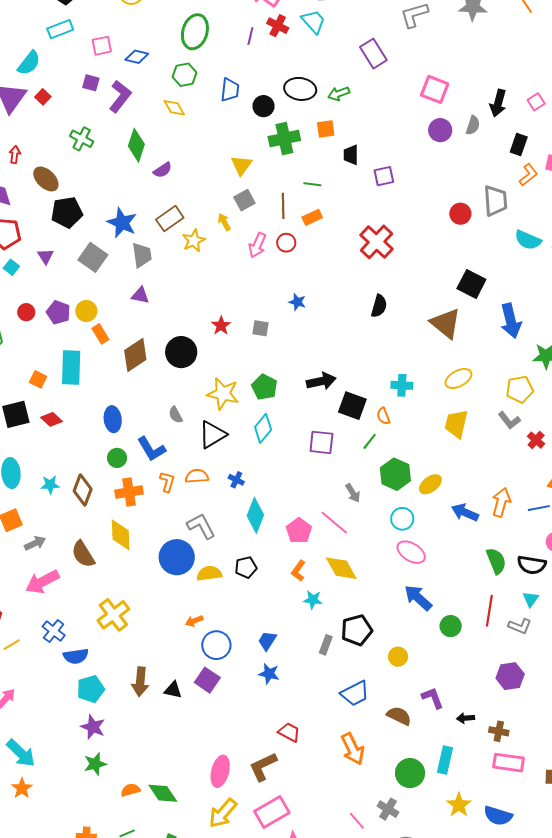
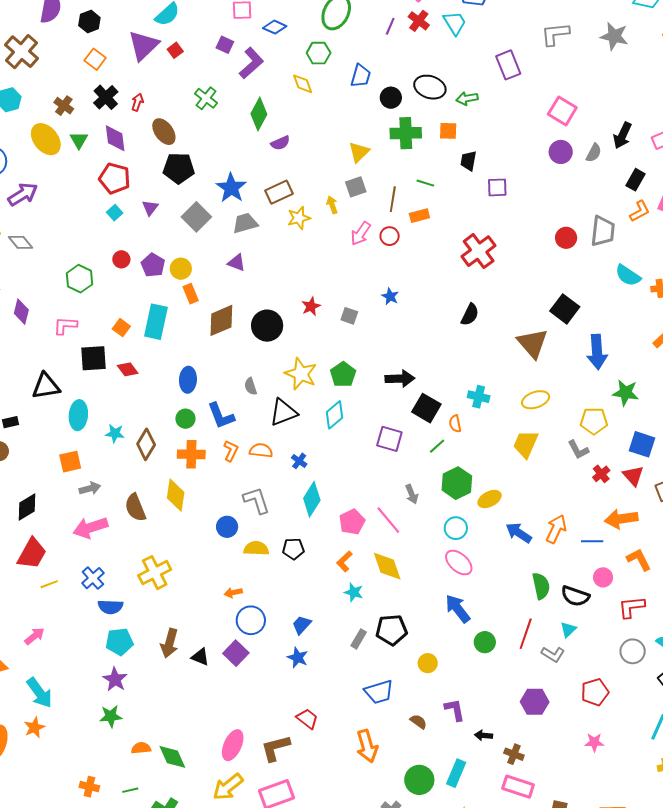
gray trapezoid: (142, 255) -> (245, 223), turned -108
blue circle: (177, 557) -> (227, 527), size x0.6
brown semicircle: (399, 716) -> (418, 722), size x0.7

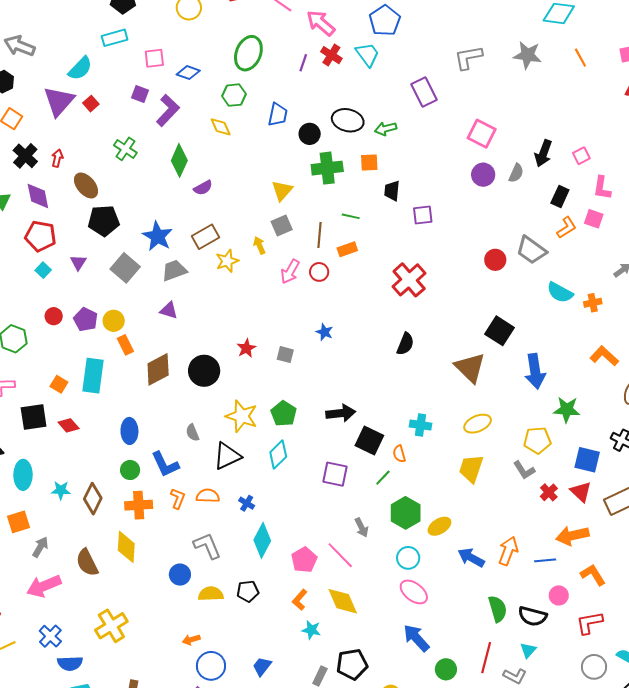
gray trapezoid: (603, 231) -> (531, 250), turned 124
gray arrow: (90, 488) -> (40, 547), turned -40

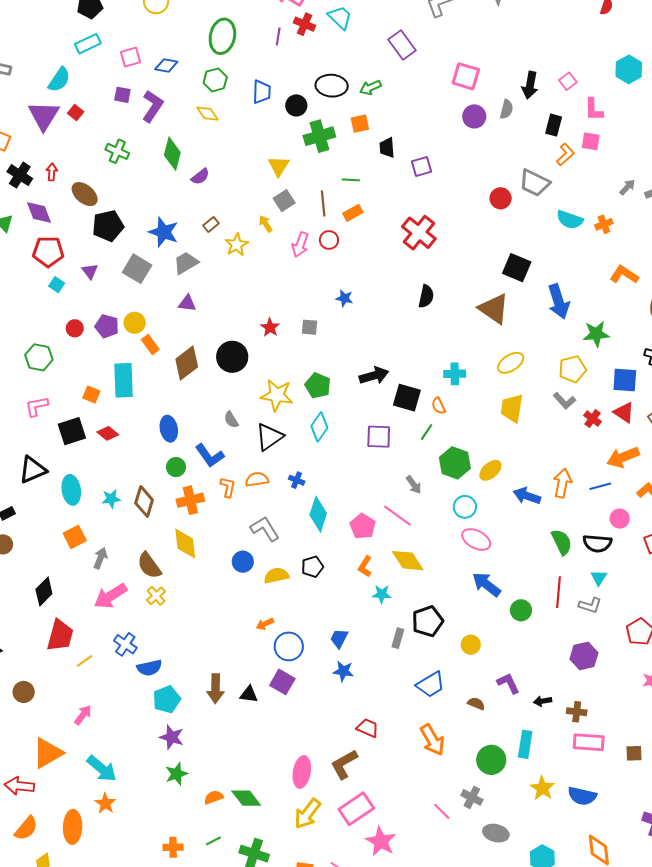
brown rectangle: (205, 237) -> (211, 224), size x0.6
yellow cross: (111, 626) -> (156, 596), moved, size x0.6

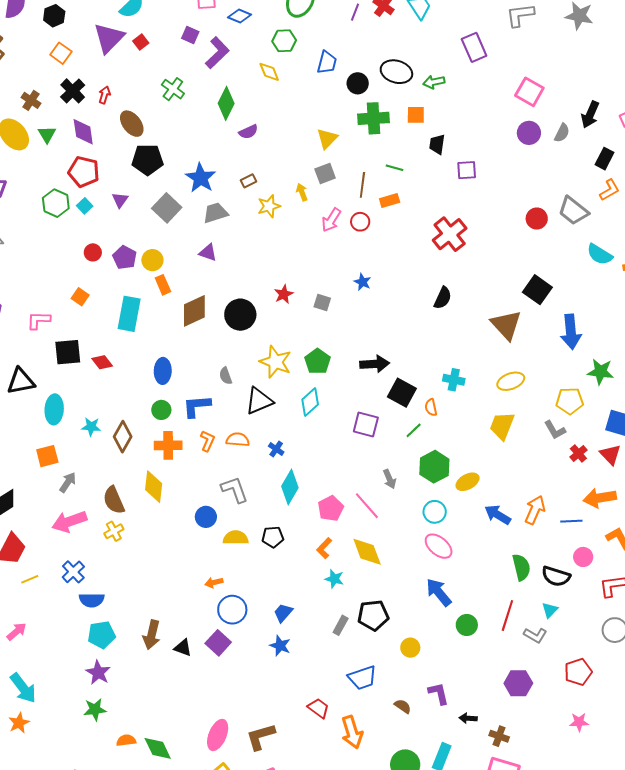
green hexagon: (39, 357) -> (56, 203), moved
orange square: (91, 395) -> (80, 297), moved
blue L-shape: (210, 456) -> (197, 406), turned 108
red trapezoid: (368, 728) -> (318, 708), moved

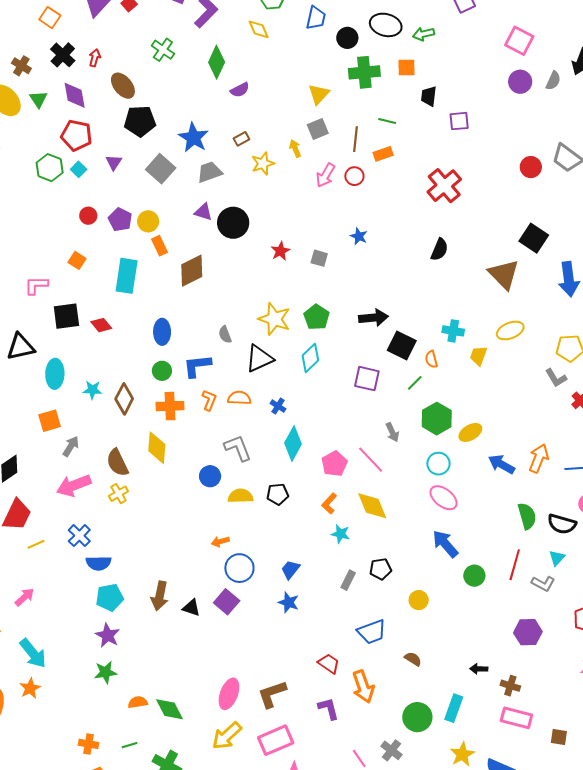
black circle: (240, 315) -> (233, 223), moved
yellow trapezoid: (502, 426) -> (479, 356), moved, size x0.7
black pentagon: (373, 615) -> (381, 569), size x0.7
purple L-shape: (439, 693) -> (329, 709), moved

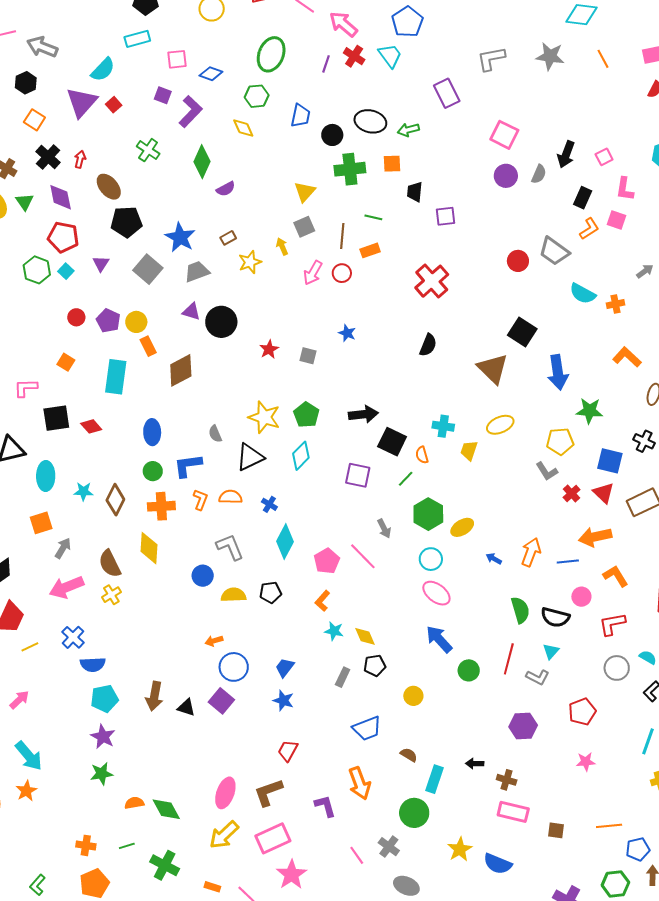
blue arrow: (501, 464) -> (494, 559), size x0.6
yellow diamond: (372, 506) -> (365, 636), moved, size x0.7
red trapezoid: (329, 664) -> (288, 751), moved, turned -95
cyan rectangle: (454, 708) -> (435, 779), moved

